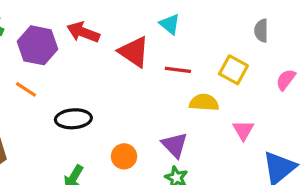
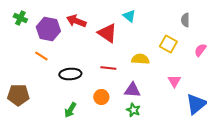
red line: (178, 70) -> (108, 68), moved
yellow semicircle: (204, 102) -> (140, 59), moved
purple triangle: (175, 145) -> (132, 90), turned -42

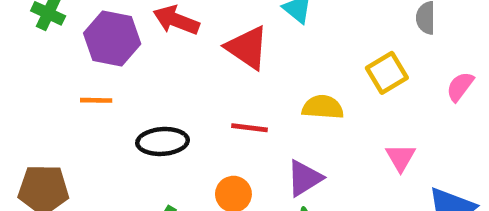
yellow square: (168, 44) -> (387, 73), turned 30
orange line: (41, 56) -> (96, 100), turned -32
purple triangle: (132, 90) -> (304, 178), turned -36

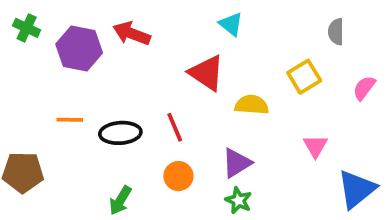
red triangle: (247, 48) -> (207, 73), moved
orange line: (96, 100) -> (70, 120), moved
red line: (249, 128) -> (175, 127), moved, turned 60

